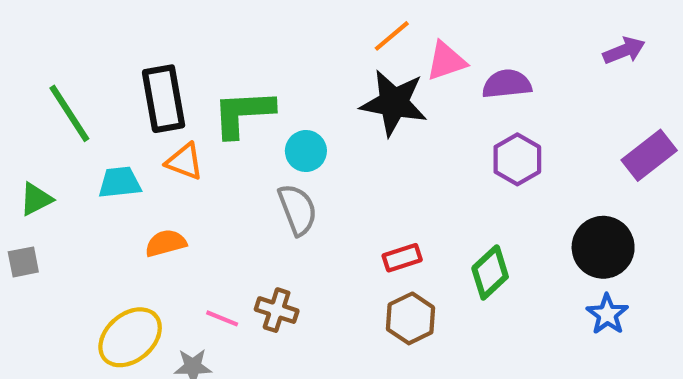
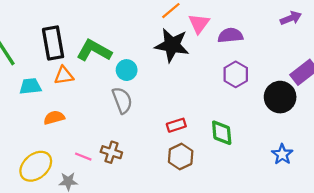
pink triangle: (446, 61) -> (199, 24), turned -35
green L-shape: (243, 113) -> (94, 51), turned 32
orange triangle: (185, 161) -> (64, 75), turned -30
black circle: (603, 247) -> (280, 97), moved
green diamond: (490, 272) -> (222, 133), turned -52

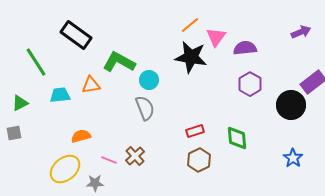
black rectangle: (53, 43) -> (76, 35), moved, turned -44
orange semicircle: (54, 118) -> (81, 136), moved
brown cross: (111, 152) -> (135, 156), turned 30

